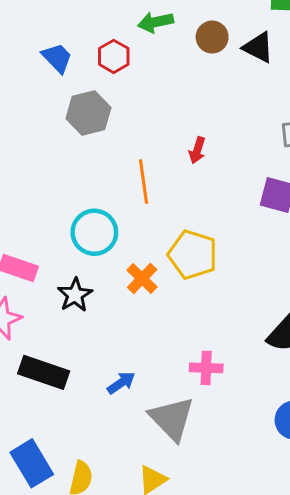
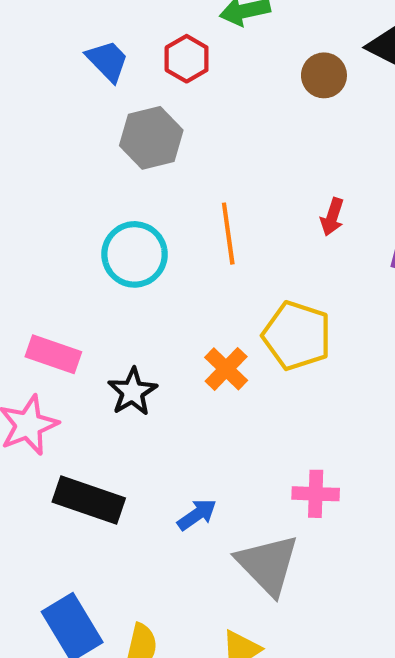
brown circle: (212, 37) -> (324, 75), moved
red arrow: (197, 150) -> (332, 217), moved
cyan circle: (94, 232) -> (135, 254), moved

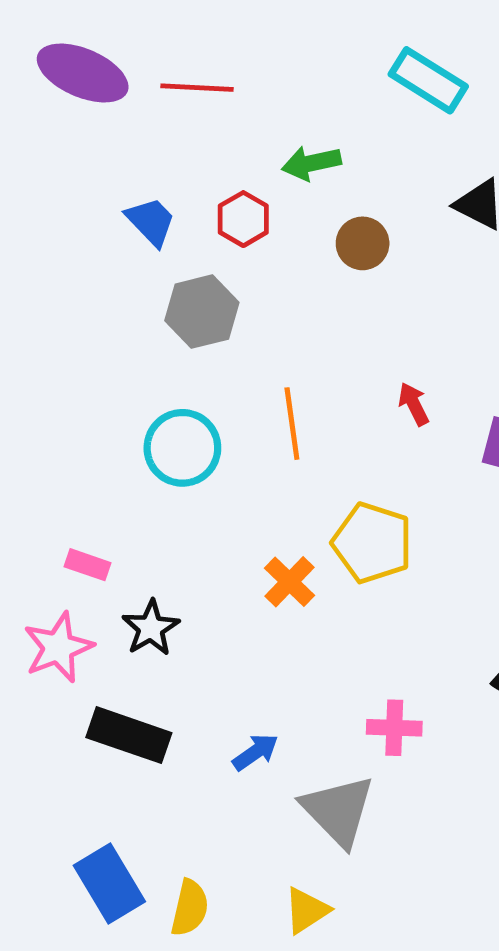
brown circle: (324, 75) -> (363, 243), moved
red arrow: (332, 217) -> (414, 404), turned 135
pink rectangle: (53, 354) -> (87, 565), size x0.7
black star: (132, 392) -> (151, 628), moved

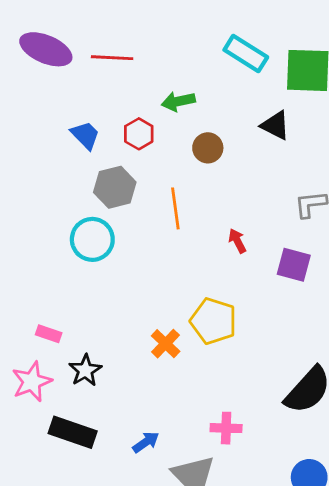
orange line: (292, 424) -> (175, 208), moved
cyan circle: (182, 448) -> (92, 239), moved

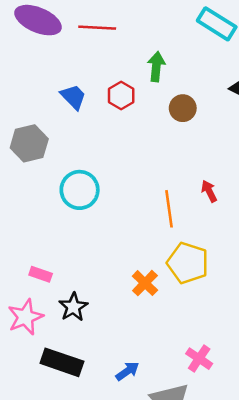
green arrow: (178, 101) -> (156, 67), turned 108
gray hexagon: (115, 187) -> (29, 143), moved
orange line: (175, 208) -> (169, 209), moved
pink cross: (226, 428) -> (199, 359), turned 32

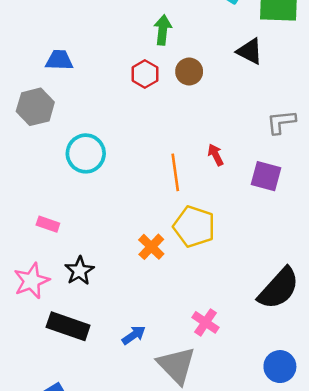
red hexagon: (121, 96) -> (145, 74), moved
blue trapezoid: (73, 97) -> (59, 60), moved, turned -44
pink rectangle: (41, 274) -> (48, 224), moved

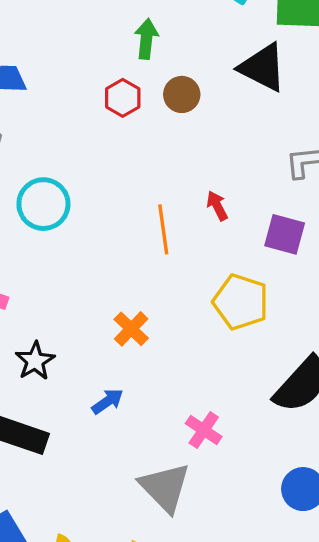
black triangle: (250, 51) -> (263, 67), size x1.4
yellow pentagon: (194, 227) -> (241, 302), moved
blue arrow: (134, 335) -> (108, 401), moved

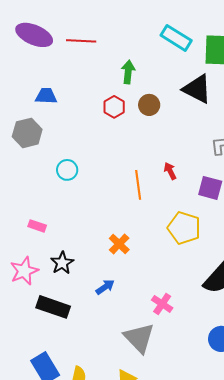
cyan circle: (43, 204) -> (67, 170), size x0.7

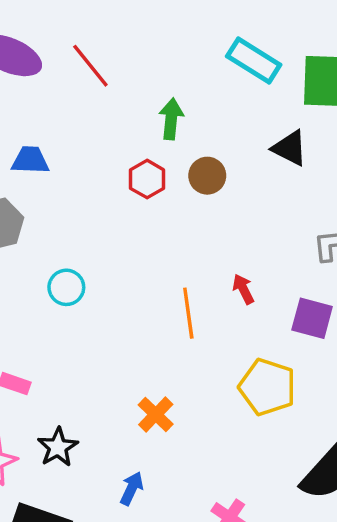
red line: (81, 41) -> (90, 66), turned 48
black triangle: (197, 89) -> (290, 148), size x0.7
blue arrow: (105, 287) -> (132, 488), turned -30

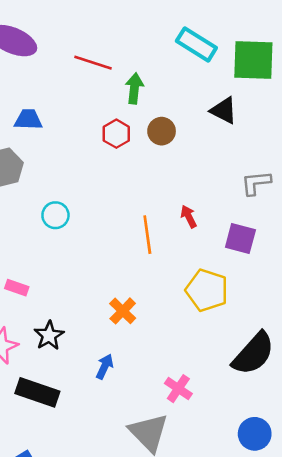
red line: (90, 66) -> (93, 63), moved, turned -33

